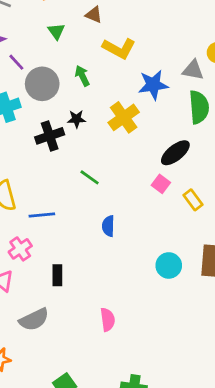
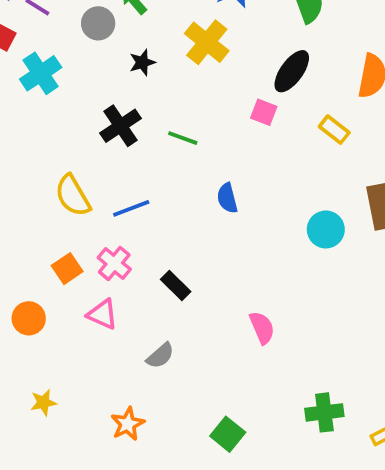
gray circle: (42, 84) -> (98, 23), moved, size x0.7
black cross: (50, 136) -> (120, 126), moved
pink square: (161, 184) -> (264, 112), moved
black rectangle: (57, 275) -> (176, 285), turned -30
gray semicircle: (34, 319) -> (160, 356), size x0.7

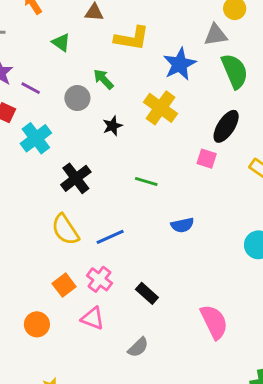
black cross: (120, 126) -> (76, 178), moved
blue semicircle: (227, 198) -> (182, 225), turned -85
pink semicircle: (262, 328) -> (214, 322), size x1.4

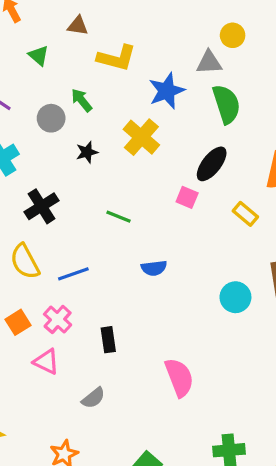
black rectangle: (147, 293) -> (108, 340), turned 35

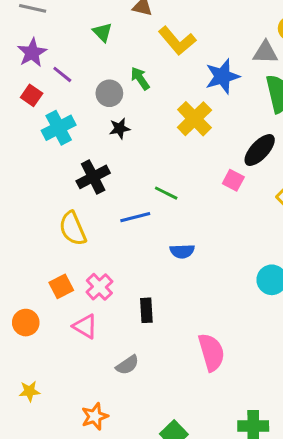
yellow L-shape: (117, 58) -> (177, 41), turned 30
black star: (87, 152) -> (120, 128), moved
blue semicircle: (154, 268) -> (182, 251), moved
blue line: (73, 274) -> (135, 217), moved

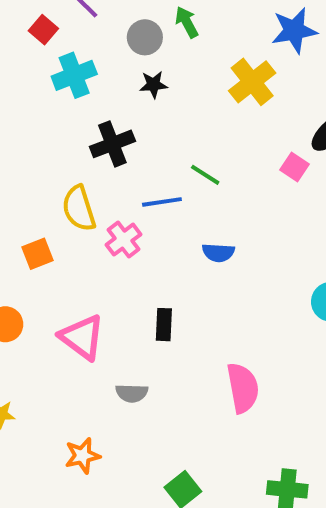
orange square: (61, 286) -> (38, 254), moved
pink cross: (99, 287) -> (123, 240), moved
pink triangle: (85, 326) -> (82, 337), size x1.4
gray semicircle: (127, 365) -> (132, 393), turned 30

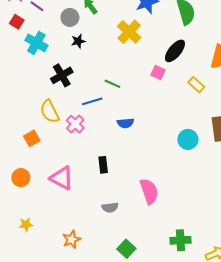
cyan cross: (74, 75) -> (36, 43), turned -30
gray semicircle: (132, 393) -> (110, 207), moved

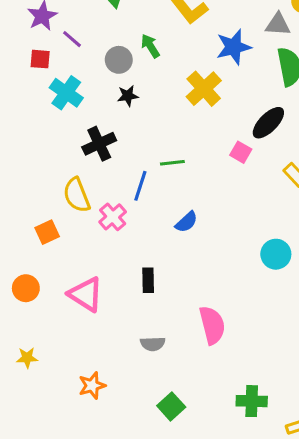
red square: (17, 22) -> (40, 59), turned -32
green line: (112, 84) -> (172, 163), turned -35
blue line: (92, 101) -> (140, 186), turned -60
blue semicircle: (125, 123) -> (186, 222), turned -42

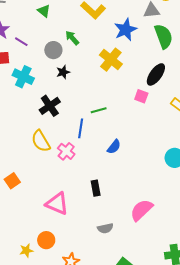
orange square: (47, 232) -> (12, 181), moved
orange circle: (26, 288) -> (46, 240), moved
pink semicircle: (212, 325) -> (141, 210), turned -110

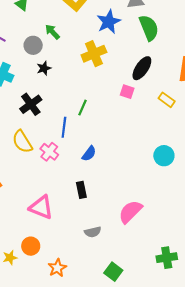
yellow cross: (111, 60) -> (94, 54), turned 30
green line: (99, 110) -> (82, 108), turned -49
blue semicircle: (114, 147) -> (89, 154), moved

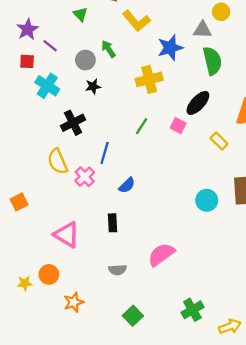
green line: (82, 108) -> (142, 126), moved
green cross: (167, 258) -> (192, 310), turned -30

